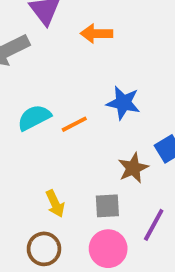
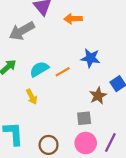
yellow arrow: (55, 204) -> (32, 97), moved
purple line: (154, 225) -> (110, 143), moved

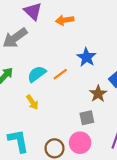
blue star: (90, 58) -> (86, 57), turned 30
pink circle: (86, 143) -> (80, 143), moved

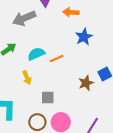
blue star: (86, 57) -> (84, 37), moved
gray square: (87, 118) -> (48, 98), moved

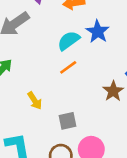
cyan semicircle: (36, 54) -> (69, 41), moved

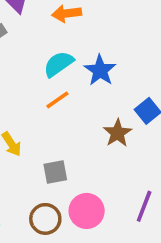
blue star: (98, 32) -> (100, 70), moved

